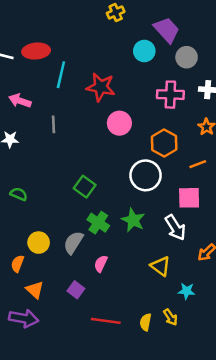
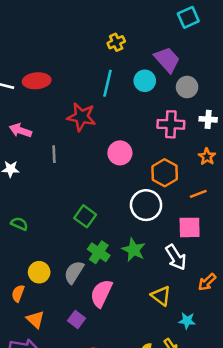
cyan line: (61, 75) -> (107, 83), moved
red star: (101, 87) -> (81, 117), moved
pink semicircle: (101, 264) -> (101, 293), size x1.6

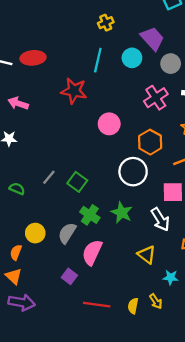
pink cross: (171, 124) -> (156, 98), turned -35
gray line: (54, 154) -> (49, 177), moved, turned 42
orange triangle: (35, 319) -> (14, 276), moved

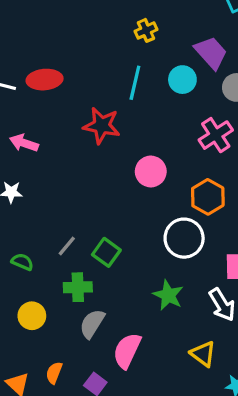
green cross: (90, 215) -> (78, 287), moved, turned -36
yellow circle: (35, 233) -> (32, 316), moved
orange semicircle: (16, 252) -> (54, 373), moved

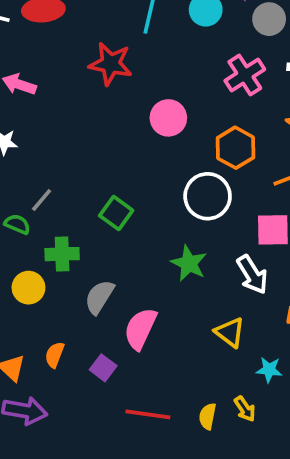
gray line: (67, 246) -> (42, 200), moved
green cross: (78, 287) -> (62, 254), moved

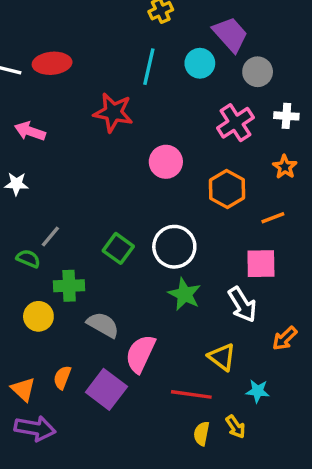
white circle: (208, 196) -> (174, 247), moved
gray semicircle: (99, 297) -> (103, 325), turned 88
purple square: (103, 368) -> (106, 389), size x1.6
red line: (148, 414) -> (191, 394), moved

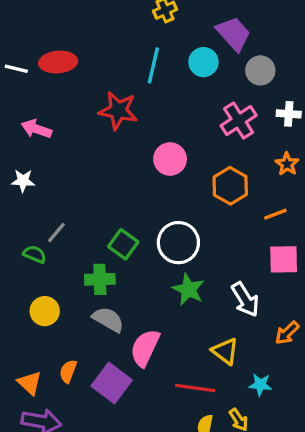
pink square: (261, 264) -> (284, 259), moved
green cross: (69, 286) -> (100, 279), moved

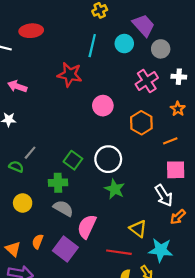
red ellipse: (58, 62) -> (31, 31), moved
white arrow: (245, 299) -> (164, 196), moved
cyan star: (260, 385) -> (161, 250), size x1.6

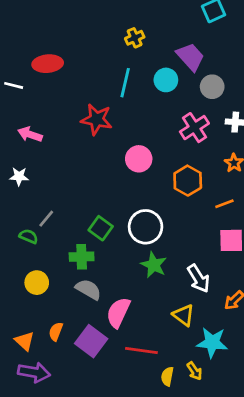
white arrow: (164, 196) -> (199, 278), moved
red line: (119, 252) -> (141, 351), moved

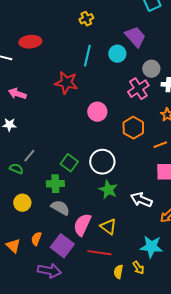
yellow cross: (135, 38) -> (86, 19), moved
gray circle: (212, 87) -> (151, 69), moved
white arrow: (199, 278) -> (141, 200), turned 145
yellow triangle: (184, 315) -> (108, 227), moved
purple arrow: (34, 372) -> (49, 271), moved

